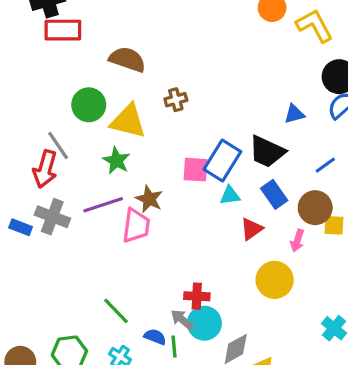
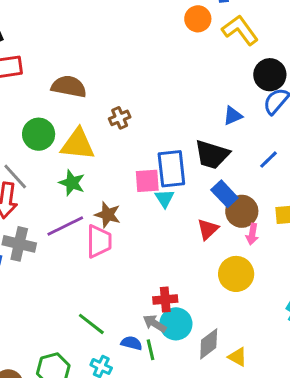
blue rectangle: (222, 160) -> (171, 169), turned -30
cyan triangle: (230, 195) -> (165, 198), moved, turned -48
brown circle: (315, 208) -> (242, 211), moved

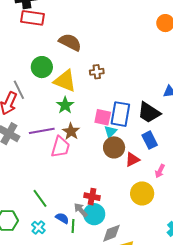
green star: (72, 183) -> (65, 105), moved
brown circle: (242, 211) -> (114, 147), moved

